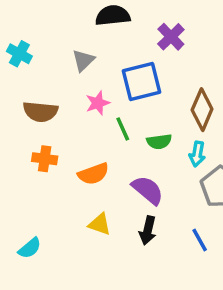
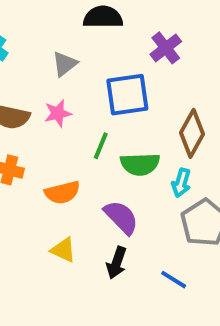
pink star: (98, 103) -> (58, 113), moved
green line: (123, 129) -> (101, 146), turned 40
green semicircle: (159, 142) -> (140, 164), size x1.4
blue line: (200, 240) -> (174, 280), turned -35

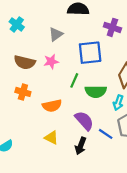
purple cross: (166, 48) -> (112, 27), turned -35
blue line: (174, 280) -> (106, 134), moved

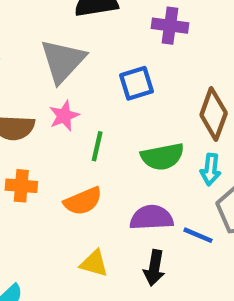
gray triangle: (56, 34) -> (63, 61), size x1.6
blue square: (90, 53) -> (136, 83), size x0.7
green line: (74, 80) -> (97, 146), moved
purple semicircle: (84, 121) -> (151, 218), turned -40

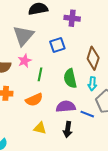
green semicircle: (162, 157) -> (70, 78), turned 90

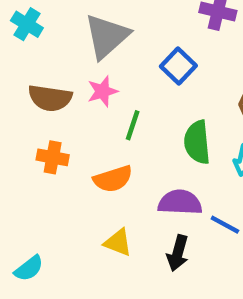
blue square: (57, 45) -> (178, 66), turned -35

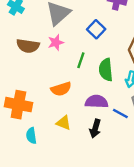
green line: (133, 125) -> (81, 60), moved
orange cross: (53, 157) -> (18, 105), moved, size x1.6
cyan semicircle: (29, 268) -> (31, 136), moved, turned 119

